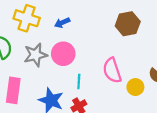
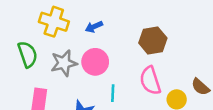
brown hexagon: (128, 24) -> (153, 41), moved

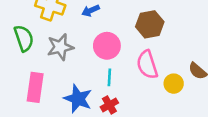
pink circle: (95, 62) -> (107, 46), moved

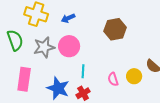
pink circle: (107, 46) -> (69, 46), moved
pink semicircle: (147, 65) -> (113, 79), moved, size x0.6

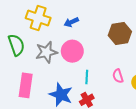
pink semicircle: (113, 79) -> (118, 76), moved

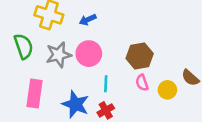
brown hexagon: (120, 34) -> (140, 56), moved

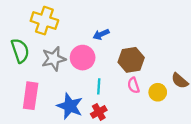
blue arrow: (88, 20) -> (101, 34), moved

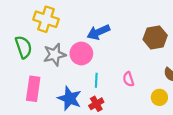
blue arrow: (101, 34) -> (98, 32), size x1.5
brown hexagon: (131, 60) -> (155, 37), moved
yellow circle: (158, 92) -> (159, 97), moved

